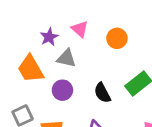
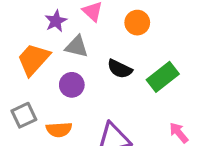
orange trapezoid: (31, 69) -> (33, 59), turned 72
black semicircle: (102, 93) -> (120, 69), moved, turned -36

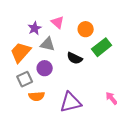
green rectangle: (163, 77) -> (102, 47), moved
gray square: (24, 115) -> (25, 79), moved

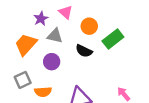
orange circle: (86, 29) -> (89, 26), moved
gray square: (25, 79) -> (23, 80), moved

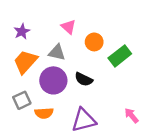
purple star: (41, 19) -> (22, 31), moved
black semicircle: (84, 51) -> (84, 79), moved
purple circle: (52, 62) -> (53, 80), size x1.5

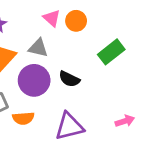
orange circle: (94, 42) -> (76, 21), moved
pink arrow: (131, 115) -> (125, 121), turned 112

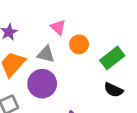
orange circle: (76, 21) -> (79, 44), moved
black semicircle: (69, 79) -> (113, 90), moved

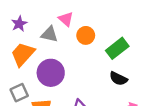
gray triangle: (46, 54) -> (50, 34), moved

